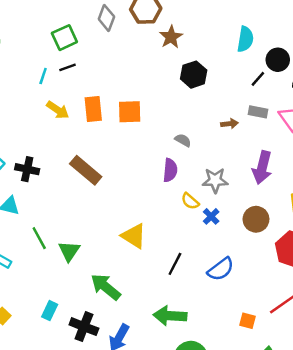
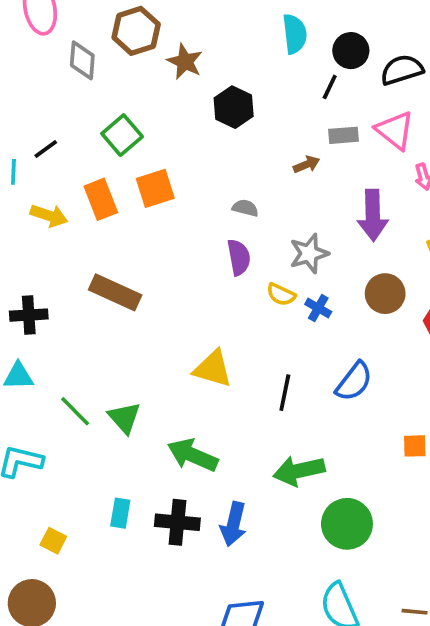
green square: (64, 38) -> (122, 135), moved

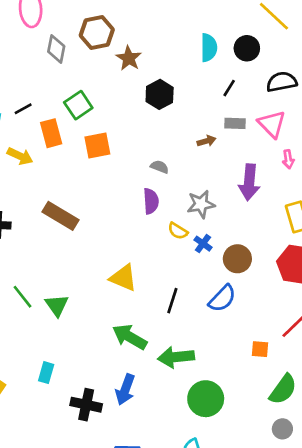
black circle: (351, 51) -> (247, 48), moved
orange rectangle: (101, 199) -> (51, 133), moved
brown circle: (385, 294) -> (237, 259), moved
green arrow: (193, 455) -> (130, 337), moved
black cross: (177, 522) -> (86, 405), moved

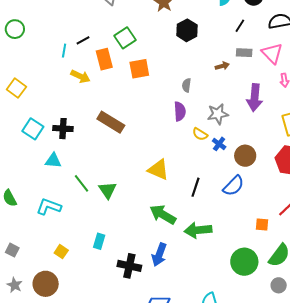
gray semicircle: (160, 167) -> (186, 85), turned -104
green circle: (206, 399) -> (244, 262), moved

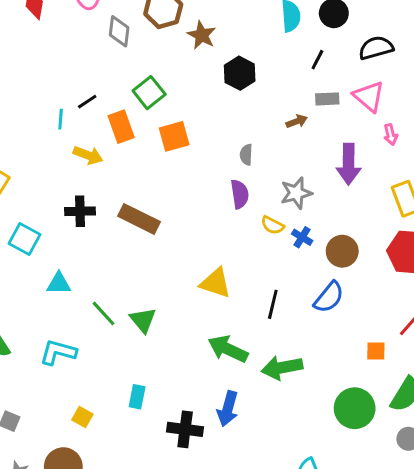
black cross: (63, 129) -> (80, 211), moved

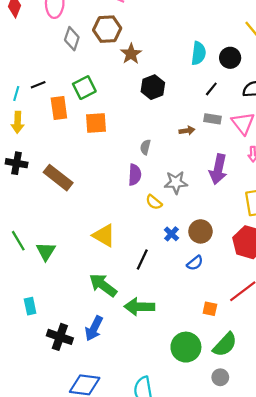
yellow arrow: (88, 155) -> (18, 122), moved, turned 60
blue cross: (302, 237) -> (171, 234), moved
blue semicircle: (329, 297) -> (195, 263), moved, size x0.7
cyan rectangle: (137, 397) -> (30, 306), turned -35

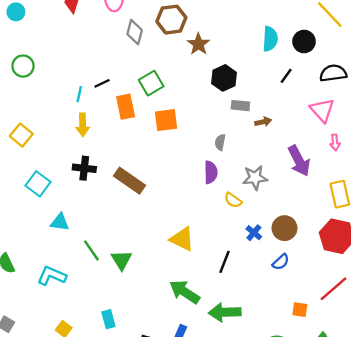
gray rectangle: (213, 119) -> (240, 106), moved
purple arrow: (218, 169) -> (299, 161), turned -36

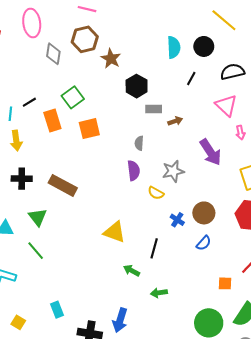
green triangle: (121, 260) -> (38, 217), moved
green arrow: (185, 292) -> (132, 271), moved, size x0.6
green arrow: (225, 312) -> (159, 293), size x0.6

